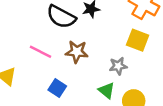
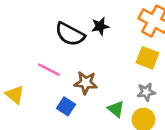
brown star: (77, 52) -> (86, 83), moved
gray star: (118, 66) -> (146, 92), moved

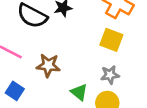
blue square: (66, 106) -> (15, 91), moved

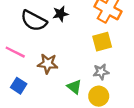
yellow square: (111, 40) -> (102, 42), turned -36

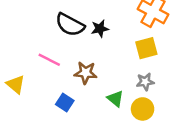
black star: (60, 14) -> (100, 29), moved
blue square: (19, 86) -> (65, 102), moved

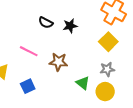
black semicircle: (70, 25) -> (46, 23), size x0.6
yellow square: (146, 48) -> (108, 42), turned -30
blue square: (65, 102) -> (28, 86), moved, turned 32

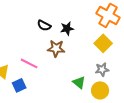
pink line: (29, 51) -> (29, 63), moved
brown star: (58, 62) -> (56, 48), moved
blue square: (28, 86) -> (19, 85), moved

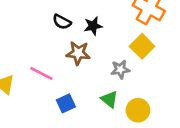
gray star: (102, 69) -> (120, 69), moved
blue square: (19, 85) -> (66, 103), moved

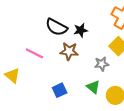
black semicircle: (62, 22) -> (56, 27), size x1.5
pink line: (41, 73) -> (34, 53), moved

